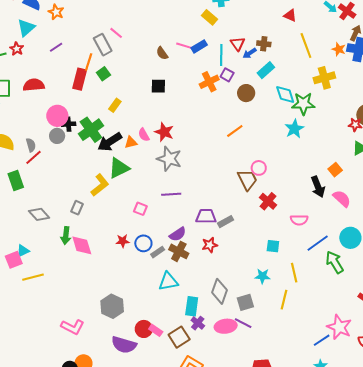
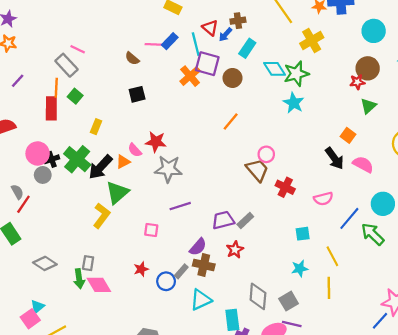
purple square: (227, 75) -> (207, 64), size x1.6
gray rectangle: (77, 208) -> (88, 263), moved
blue circle: (143, 243) -> (166, 281), moved

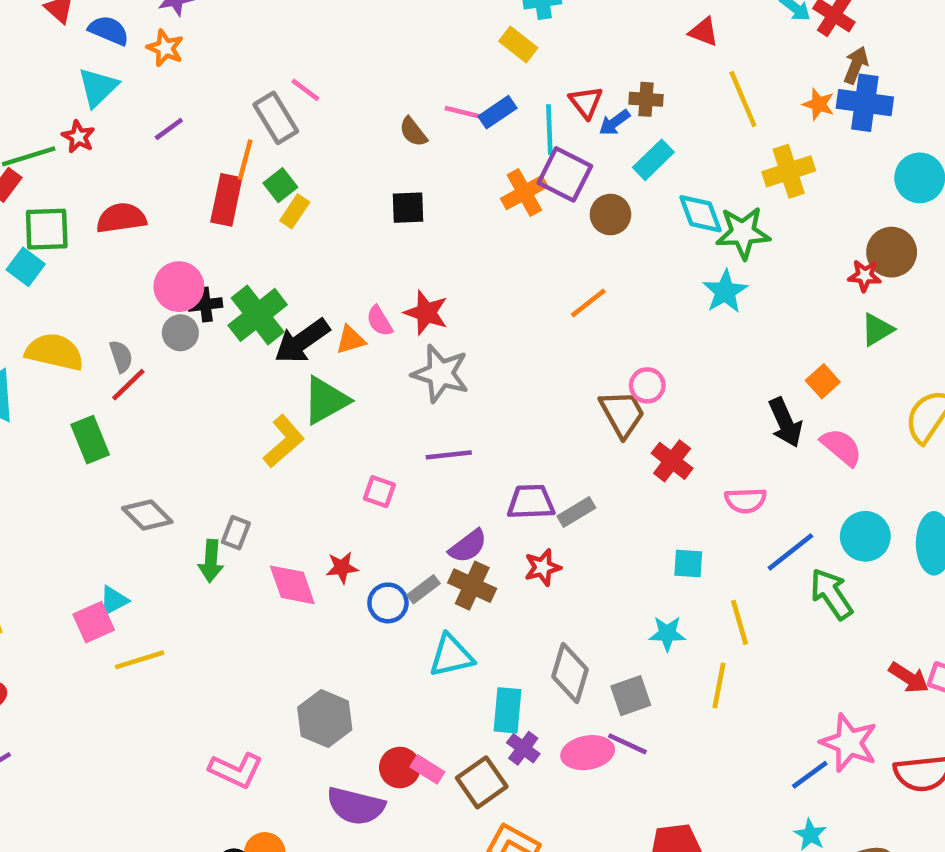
yellow rectangle: (96, 127) -> (295, 211), moved
pink diamond: (99, 285) -> (292, 585), moved

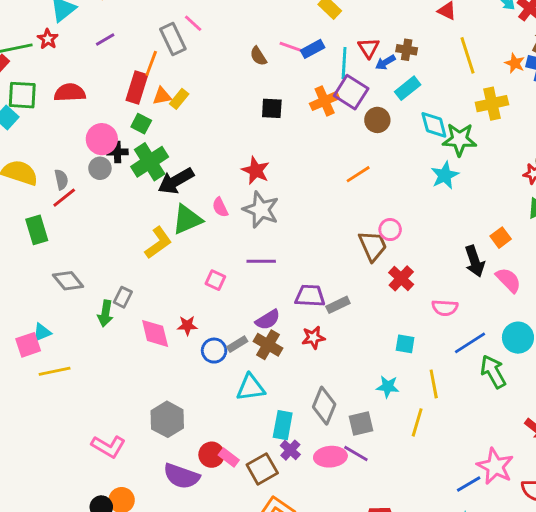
green square: (280, 185) -> (141, 124), moved, turned -30
black square: (408, 208) -> (272, 108), moved
pink semicircle: (379, 321) -> (220, 207), moved
orange triangle: (351, 340) -> (162, 96), moved

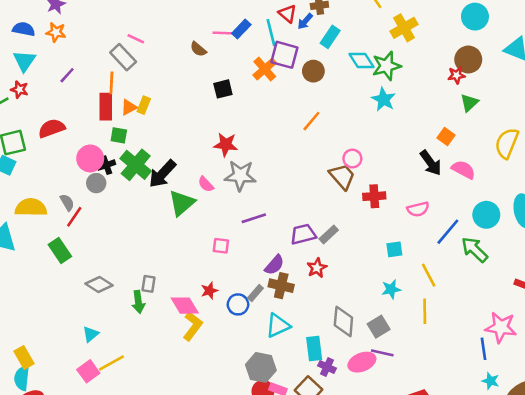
yellow L-shape: (158, 243) -> (193, 326), moved
red cross: (401, 278) -> (374, 196), turned -30
pink square: (28, 345) -> (88, 371), moved
gray hexagon: (167, 419) -> (261, 367), moved
blue line: (469, 484) -> (483, 349), turned -50

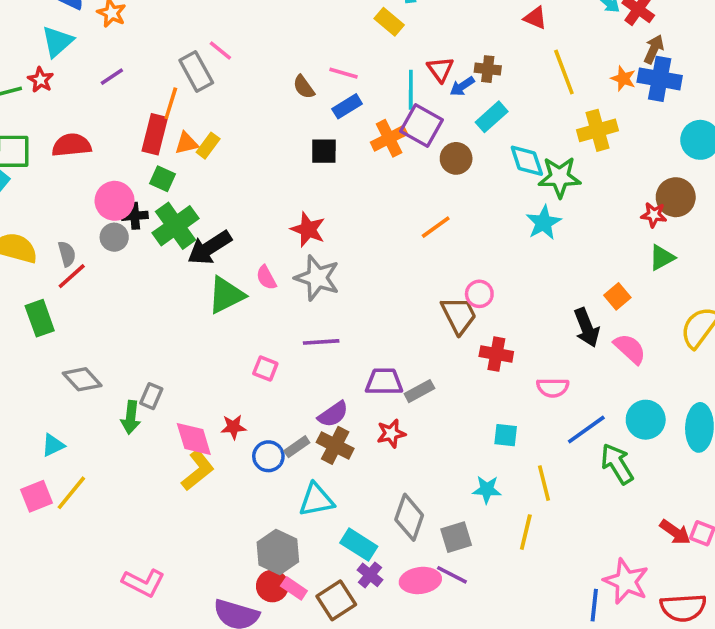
blue rectangle: (241, 29) -> (347, 106), moved
cyan rectangle: (314, 348) -> (359, 545), turned -65
yellow line: (111, 363) -> (71, 493), turned -36

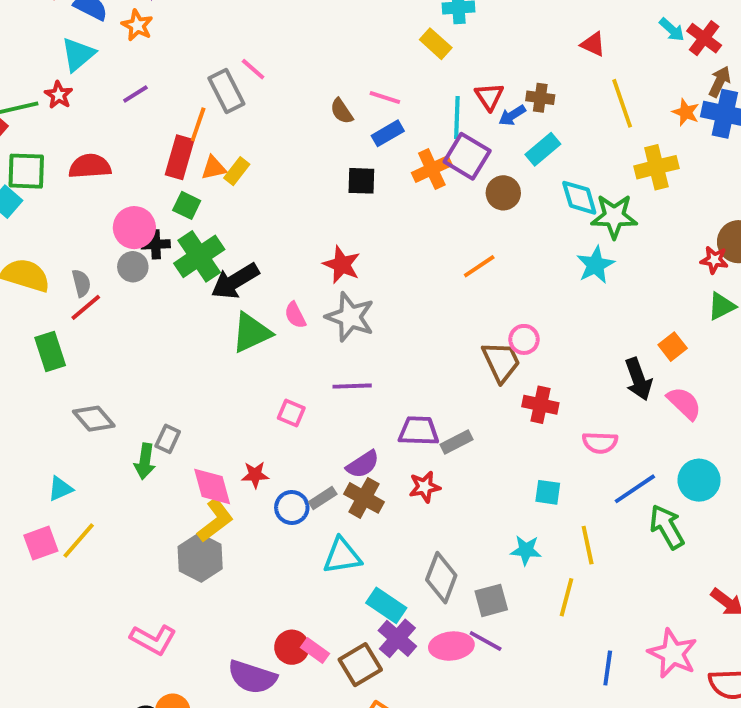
gray hexagon: (278, 552) -> (200, 558), moved
purple cross: (370, 575) -> (397, 638), size x1.4
blue line: (594, 605) -> (608, 668), moved

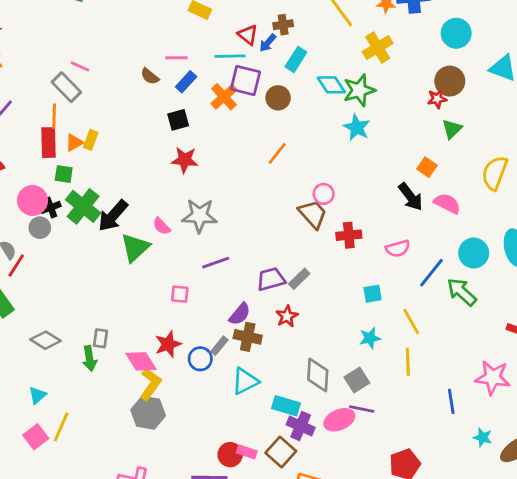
cyan line: (457, 117) -> (230, 56), turned -76
red star: (342, 265) -> (185, 160), moved
red star: (255, 475) -> (168, 344), size x1.4

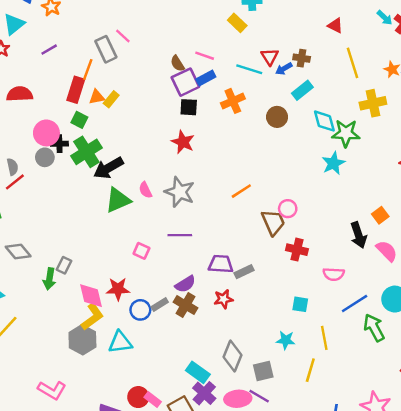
purple square: (245, 80) -> (185, 82), moved, turned 32
orange line: (277, 153) -> (241, 191), moved
cyan triangle: (245, 381) -> (120, 342), moved

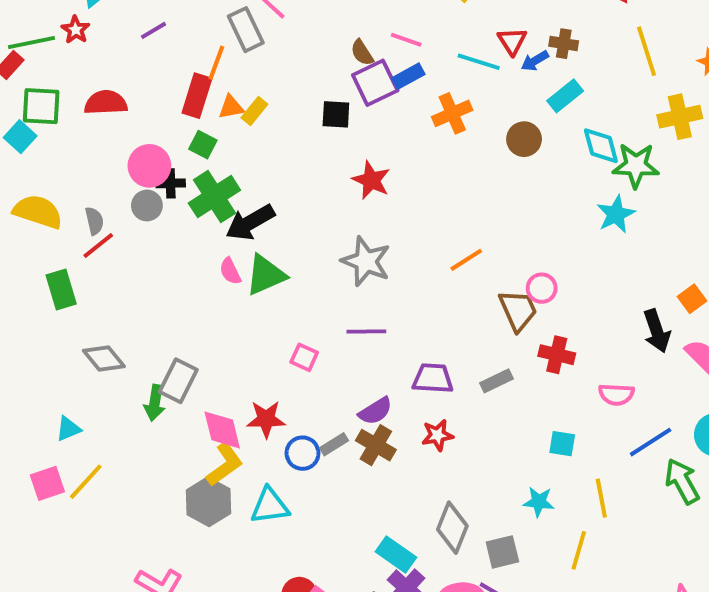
black square: (189, 107) -> (336, 114), moved
pink semicircle: (145, 190) -> (230, 271), moved
gray rectangle: (64, 265) -> (178, 381), size x1.5
gray rectangle: (244, 272) -> (496, 381), moved

